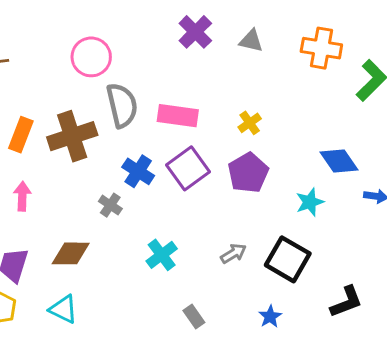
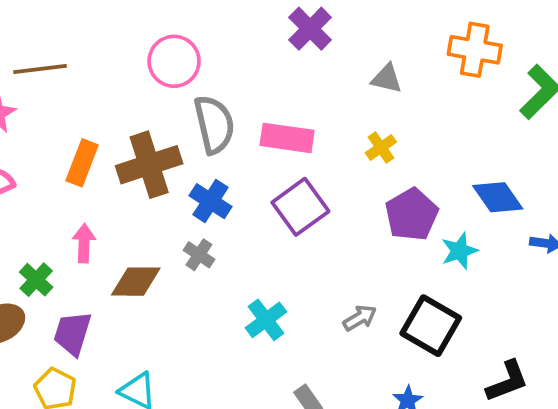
gray triangle: (251, 41) -> (387, 79), moved
blue cross: (138, 171) -> (210, 201), moved
purple pentagon: (248, 173) -> (412, 215), moved
brown diamond: (71, 253) -> (136, 282), moved

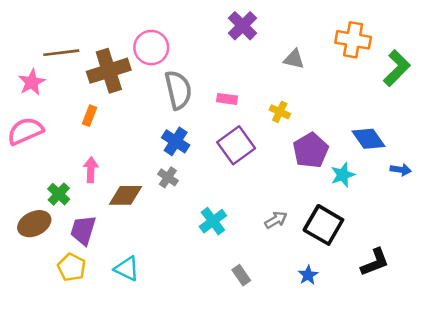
pink rectangle: (287, 138) -> (227, 99), size x0.6
yellow cross: (381, 147) -> (280, 112), moved, turned -30
orange rectangle: (82, 163) -> (90, 116), size x0.7
brown cross: (149, 165) -> (109, 71), moved

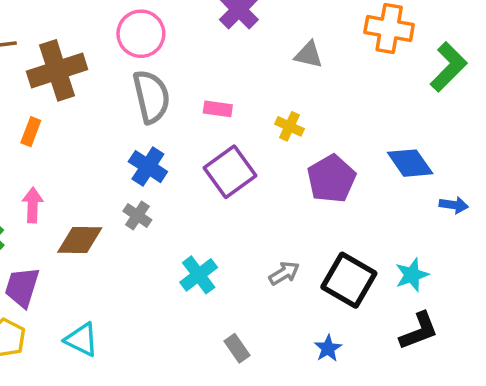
pink circle: (151, 48) -> (141, 34), moved
cyan star: (343, 175) -> (412, 275), moved

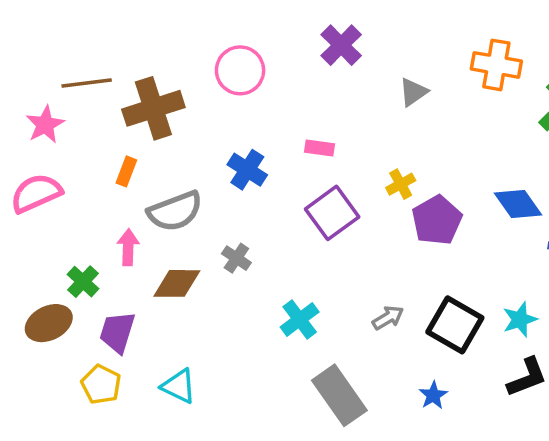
gray triangle: (309, 55) -> (413, 92), turned -48
gray semicircle: (151, 97) -> (175, 211), moved, turned 82
yellow cross: (289, 126) -> (401, 184), moved, turned 36
blue cross: (148, 167) -> (247, 170), moved
gray rectangle: (237, 348) -> (339, 395), size x2.0

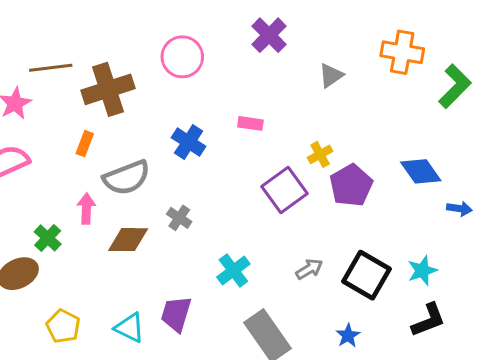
purple square: (332, 213) -> (284, 190), moved
purple trapezoid: (117, 332) -> (176, 314), moved

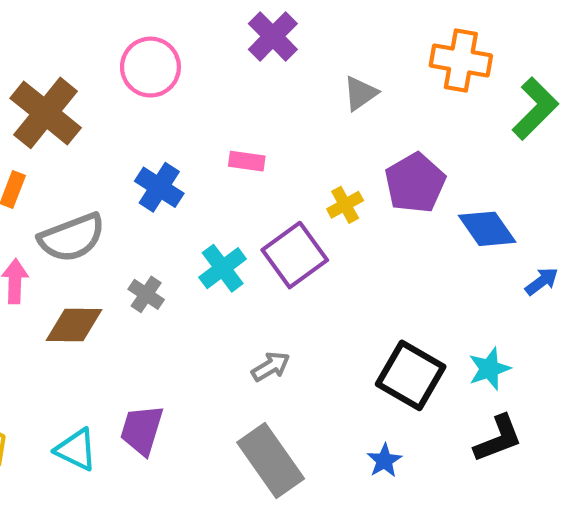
brown cross: (108, 89) -> (46, 113), turned -33
purple pentagon: (351, 185) -> (415, 183), moved
blue arrow: (459, 209) -> (542, 281), turned -45
gray arrow: (309, 269) -> (271, 367), moved
cyan cross: (233, 271) -> (223, 268), moved

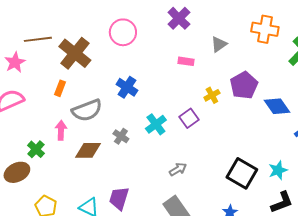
pink rectangle: (247, 161) -> (186, 61), moved
purple square: (295, 255) -> (189, 118), size x0.7

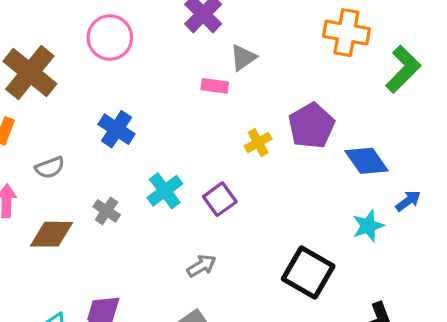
gray triangle: (219, 44) -> (243, 58), moved
gray semicircle: (87, 110) -> (50, 167), size x0.6
purple square: (189, 118) -> (220, 199), moved
cyan star: (278, 170) -> (368, 226), moved

